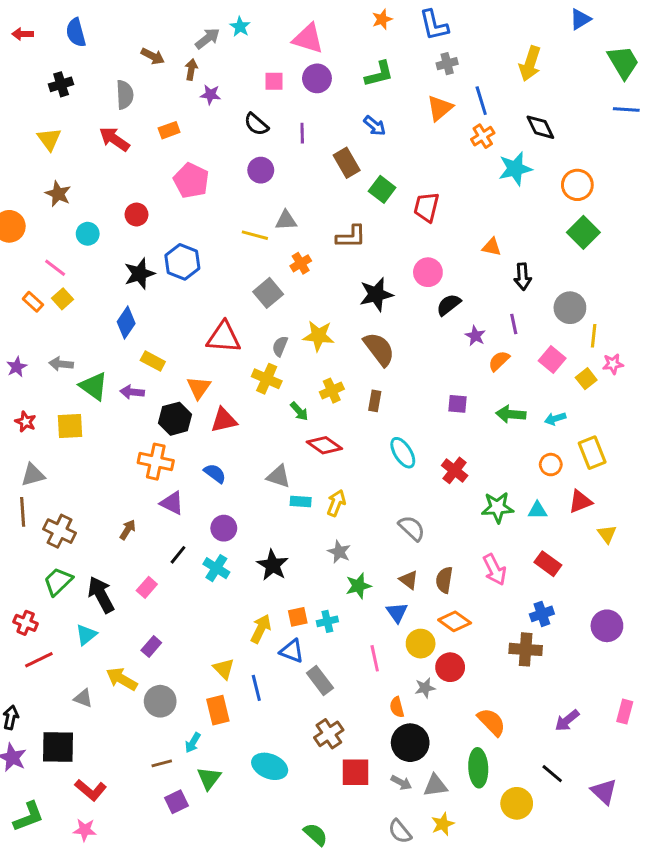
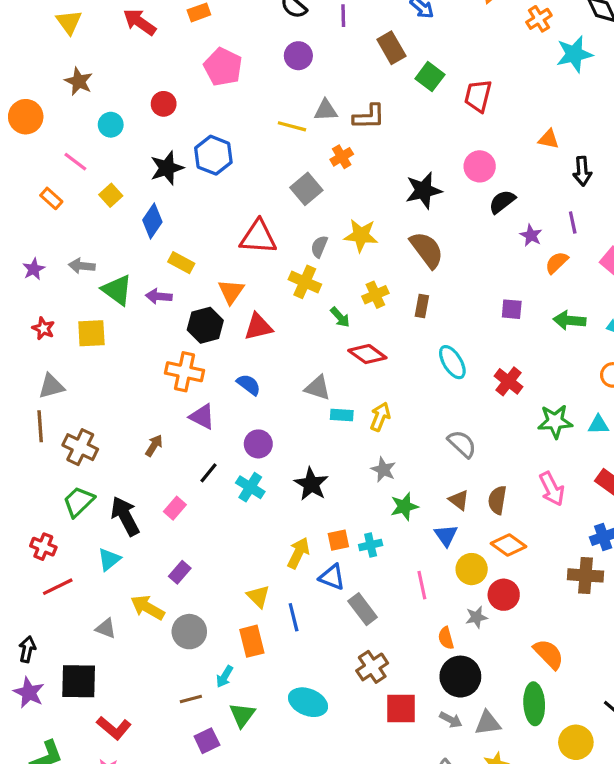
brown L-shape: (351, 237) -> (369, 117), moved
yellow square: (63, 299) -> (111, 195), moved

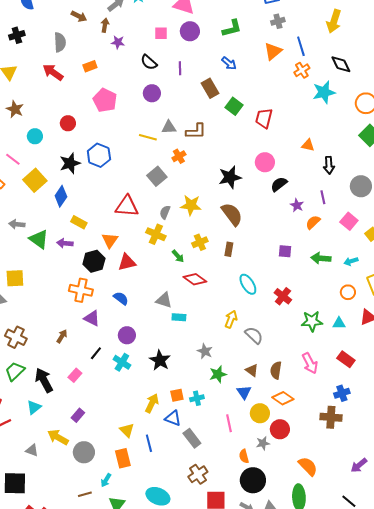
yellow square: (111, 195) -> (35, 180), size x1.6
yellow square: (91, 333) -> (15, 278), moved
yellow arrow: (380, 417) -> (231, 319), moved

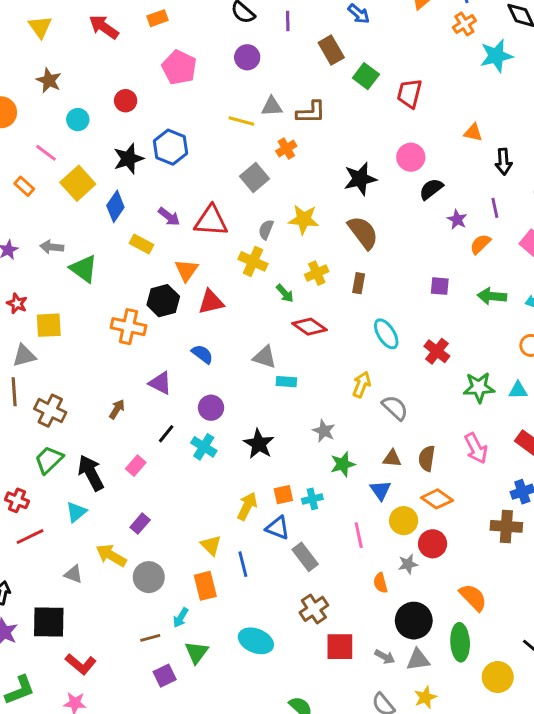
purple arrow: (65, 243) -> (169, 217), moved, turned -147
orange cross: (81, 290) -> (128, 327), moved
brown triangle: (252, 370) -> (392, 458), turned -32
black circle: (253, 480) -> (414, 621), moved

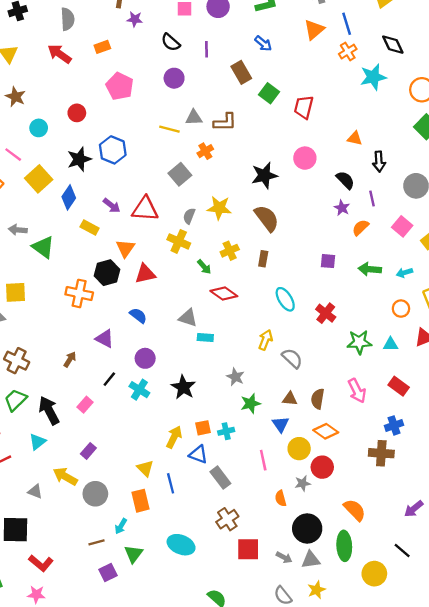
black semicircle: (431, 189) -> (345, 180), moved, turned 84

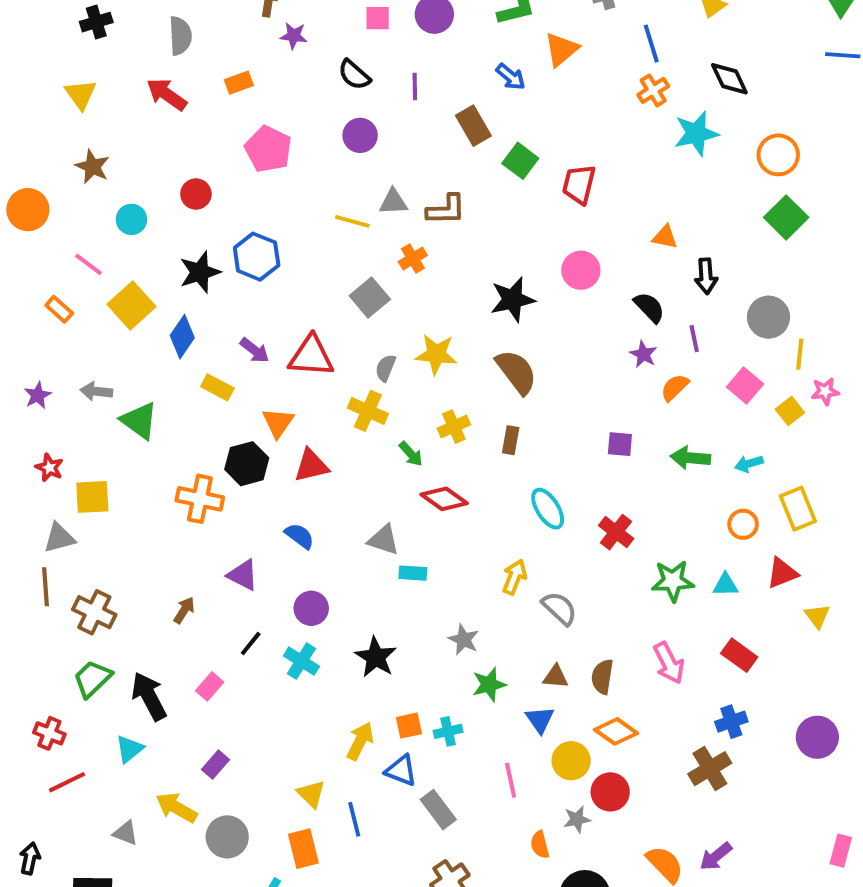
orange triangle: (314, 30) -> (561, 49), moved
brown cross: (381, 453) -> (710, 769), turned -35
purple arrow: (414, 509) -> (716, 856), moved

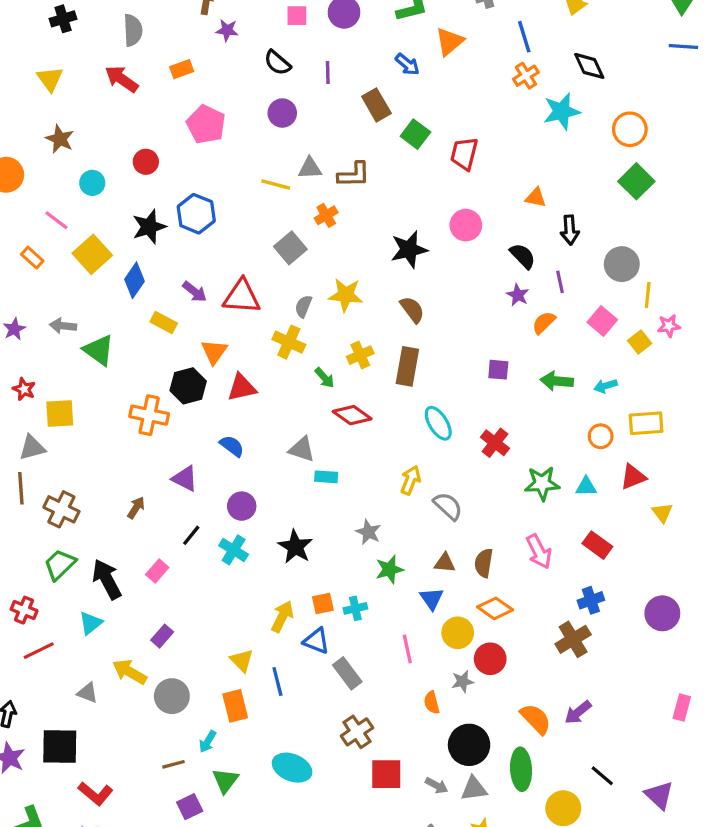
brown semicircle: (516, 372) -> (412, 310), size x0.7
brown rectangle: (511, 440) -> (407, 366), size x1.6
yellow rectangle: (798, 509) -> (646, 423), turned -72

